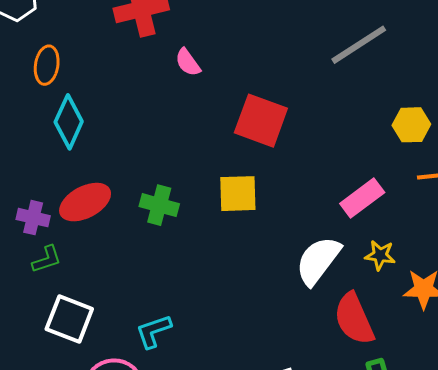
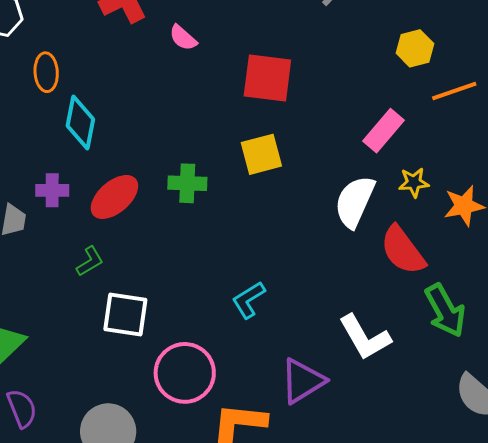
purple cross: (33, 218) -> (52, 190), moved
cyan L-shape: (154, 331) -> (249, 300), moved

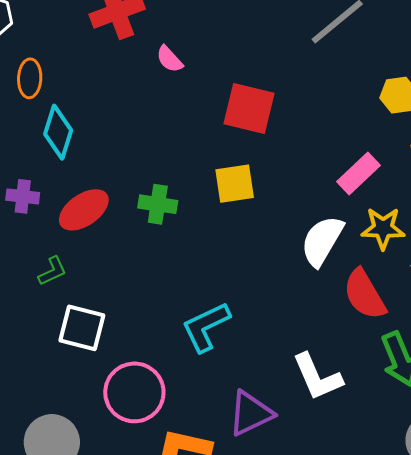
yellow star: (414, 182) -> (383, 228), size x1.4
cyan L-shape: (249, 300) -> (206, 327), size x1.4

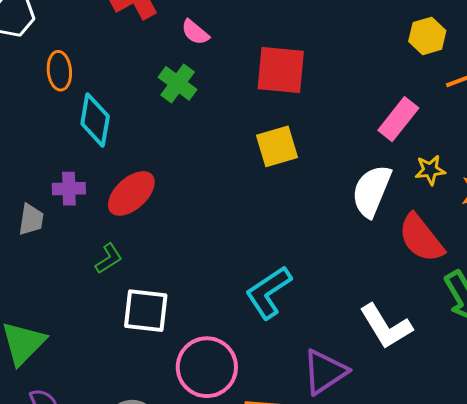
green cross: (158, 204) -> (178, 83), moved, turned 36
yellow star: (383, 228) -> (430, 170), size x0.7

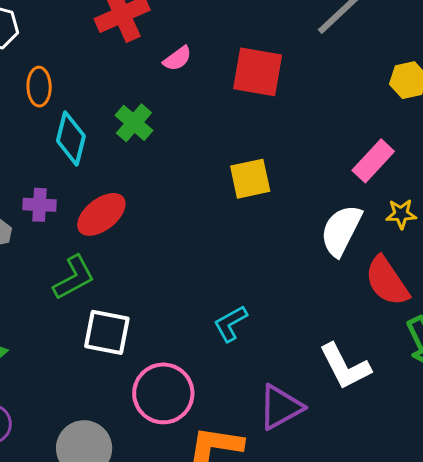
pink semicircle: (195, 32) -> (177, 59), turned -80
red square: (281, 70) -> (258, 72), moved
green cross: (178, 83) -> (134, 123), moved
green L-shape: (109, 259) -> (74, 278), size x1.5
cyan L-shape: (268, 292) -> (230, 323), size x0.7

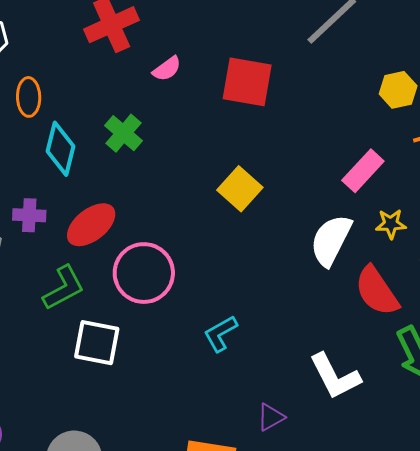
yellow square: (250, 179) -> (240, 189), turned -36
pink circle: (163, 393) -> (144, 273), moved
purple triangle: (281, 407) -> (271, 417), size x0.6

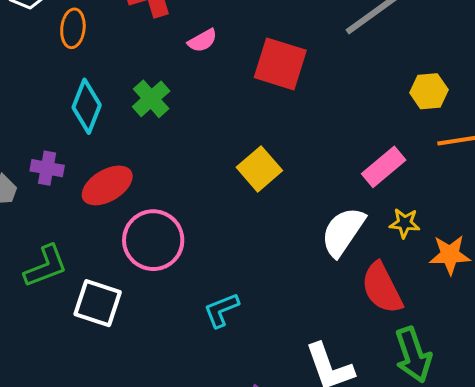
orange ellipse: (29, 97) -> (73, 28), moved
green L-shape: (64, 288) -> (46, 266), moved

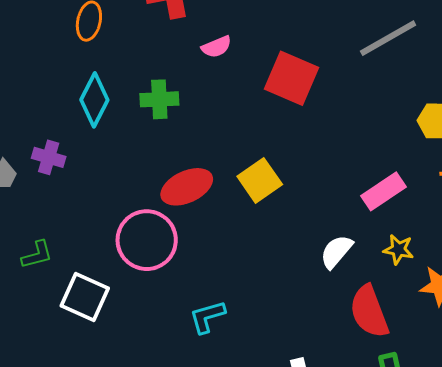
green cross: (151, 99) -> (159, 99), turned 33
red ellipse: (107, 185) -> (187, 187), moved
white semicircle: (343, 232) -> (336, 252), size x0.7
green L-shape: (46, 266) -> (37, 255), size x0.7

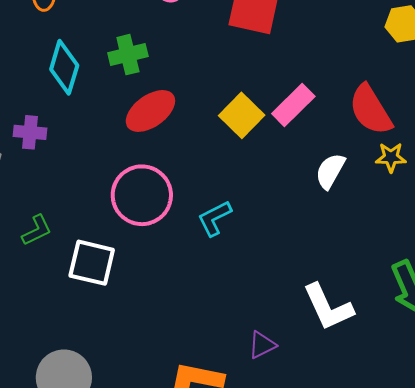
red ellipse: (187, 187) -> (150, 111), moved
pink rectangle: (384, 191) -> (293, 105), moved
red semicircle: (369, 312) -> (371, 110), moved
cyan L-shape: (207, 317) -> (214, 218), moved

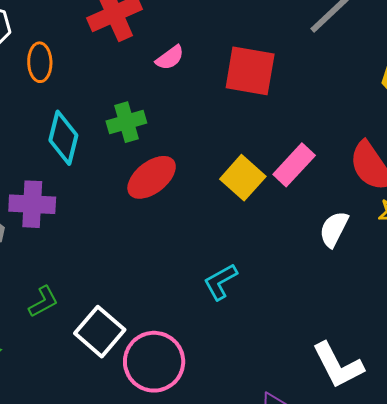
purple cross: (30, 132) -> (32, 204), size x1.4
pink circle: (142, 195) -> (154, 362), moved
white square: (92, 263) -> (100, 332), turned 30

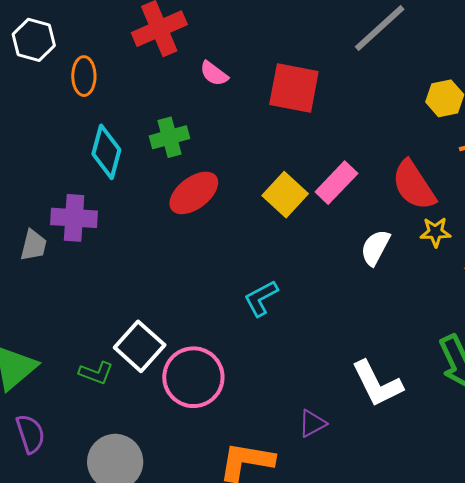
pink semicircle: (170, 58) -> (214, 74), turned 72
green L-shape: (43, 302) -> (96, 373), moved, turned 48

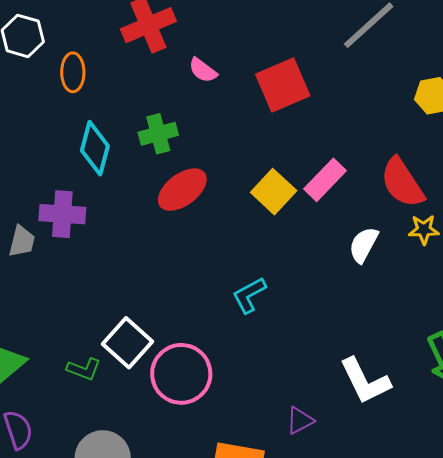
red square: (294, 88) -> (283, 85), turned -34

